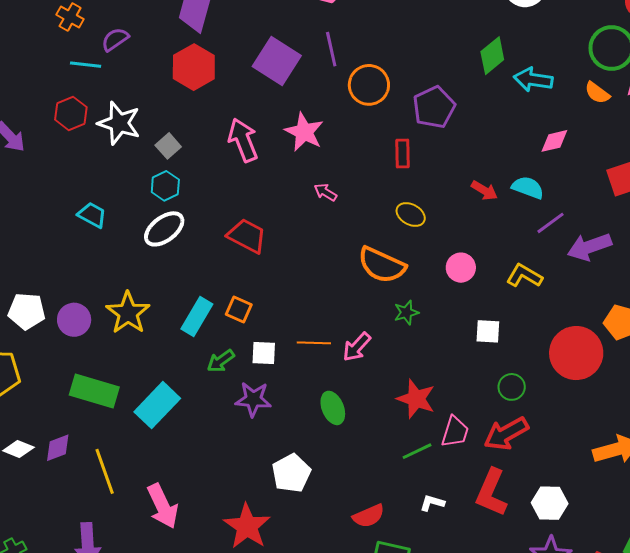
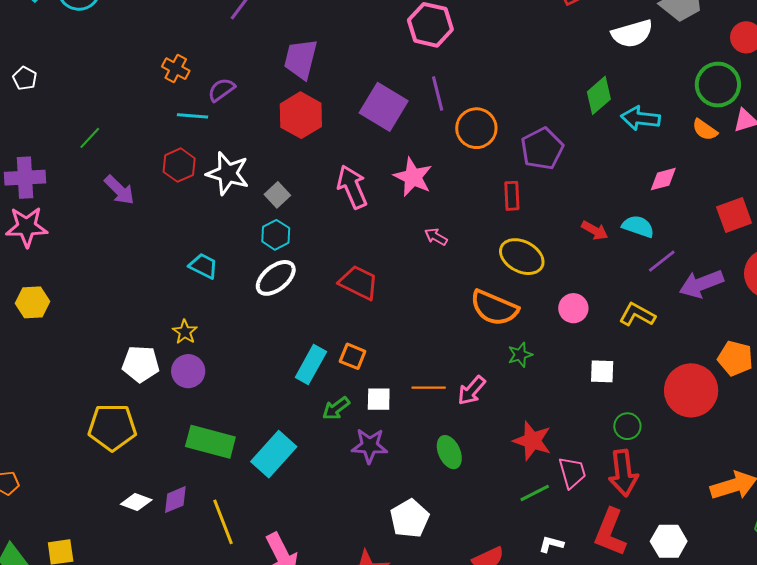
yellow ellipse: (411, 215) -> (522, 257), size x1.5
yellow star: (128, 313) -> (185, 332), moved, size x0.6
pink trapezoid: (455, 432) -> (572, 473), turned -32
red arrow: (506, 434) -> (623, 473), turned -66

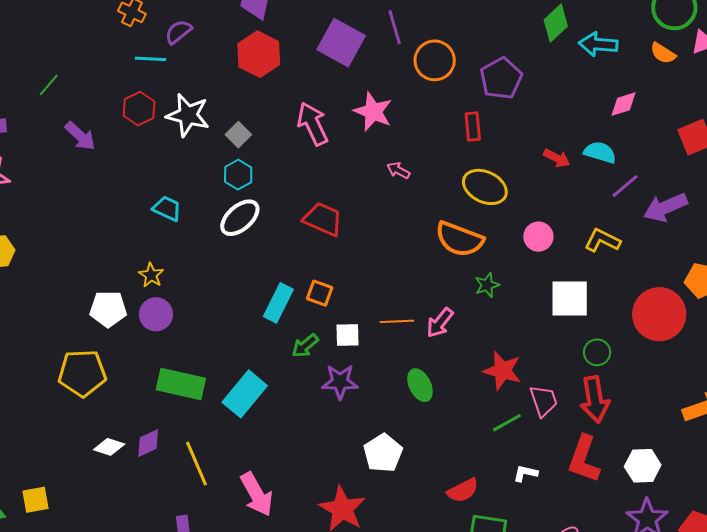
white square: (602, 371) -> (570, 299), size x1.6

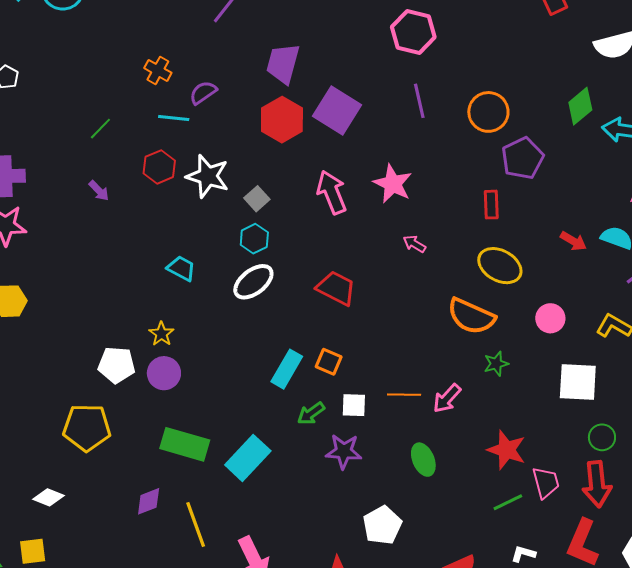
purple square: (341, 43) -> (337, 111), moved
orange circle: (435, 60) -> (488, 112), moved
green line: (49, 85) -> (100, 129), moved
purple arrow: (80, 136) -> (99, 191), size x0.7
white diamond: (109, 447) -> (48, 497), moved

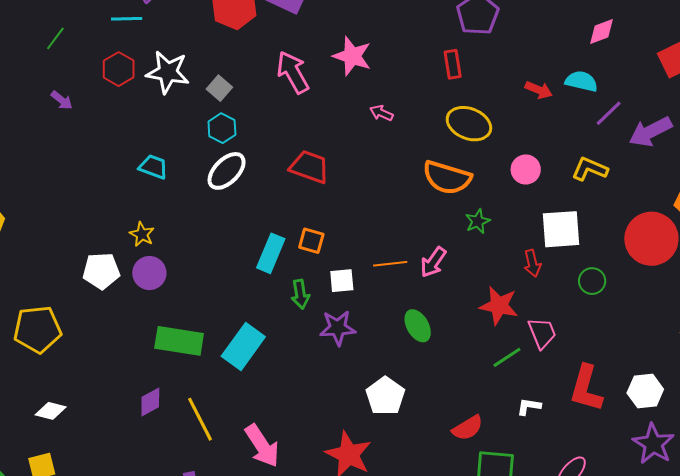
green arrow: (311, 413) -> (300, 294), turned -56
yellow pentagon: (87, 428) -> (37, 329), moved
red arrow: (597, 484) -> (532, 263), moved, size x0.6

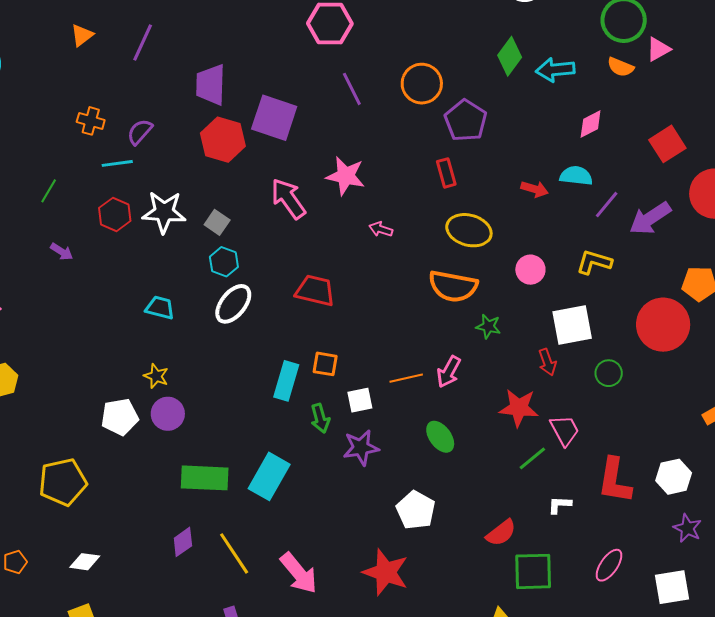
green star: (478, 221) -> (488, 326), turned -30
purple star: (653, 444) -> (687, 528), size x0.7

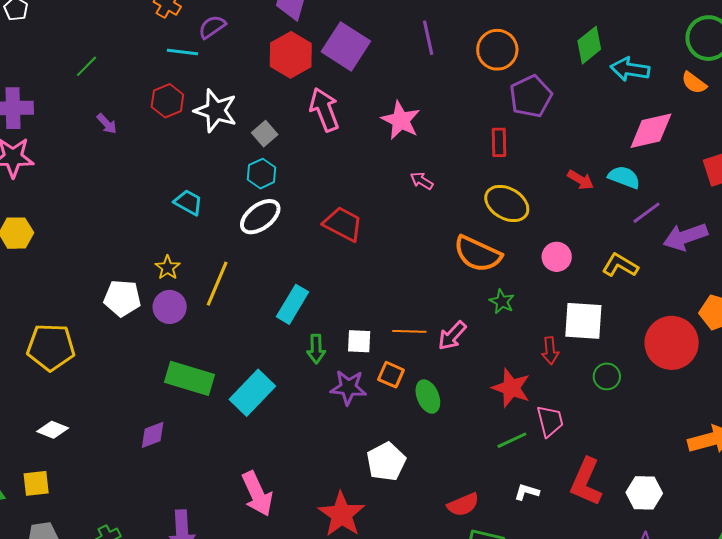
pink diamond: (591, 124) -> (651, 131), size x1.6
green line: (49, 191) -> (87, 66), moved
pink arrow: (288, 199) -> (324, 110), moved
orange square: (325, 364) -> (391, 375), moved
yellow line: (234, 553) -> (217, 284), moved, turned 42

